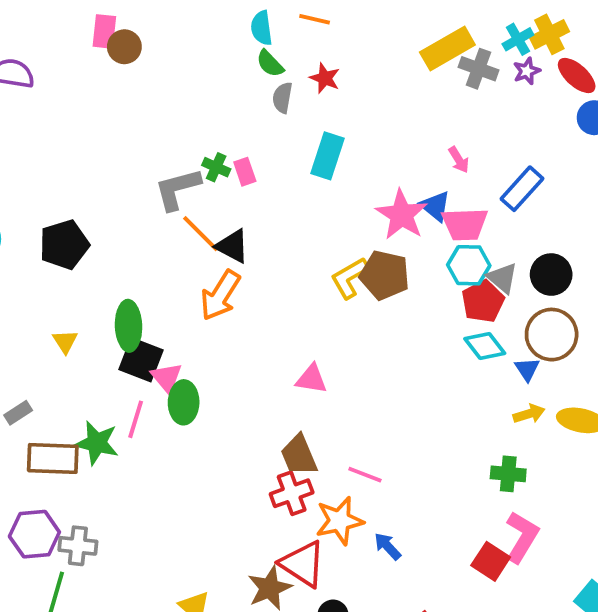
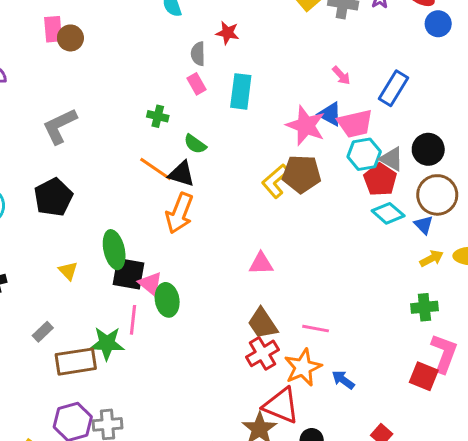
green semicircle: (270, 64) -> (195, 144), moved
pink rectangle: (245, 172) -> (197, 84), moved
gray L-shape: (177, 189) -> (60, 126), moved

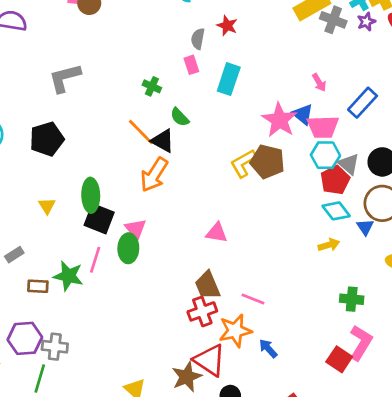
yellow arrow: (432, 259) -> (329, 245), moved
pink triangle: (150, 284) -> (136, 229), moved
brown rectangle: (76, 362) -> (38, 286), size x0.6

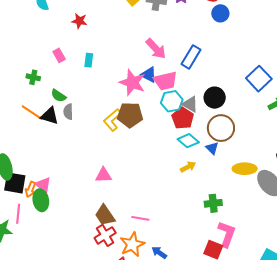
gray semicircle: (198, 39) -> (68, 112), moved
cyan rectangle: (229, 79) -> (89, 60), size x0.6
pink arrow: (319, 82) -> (156, 49), size x1.6
orange arrow: (154, 175) -> (31, 189), moved, size x0.6

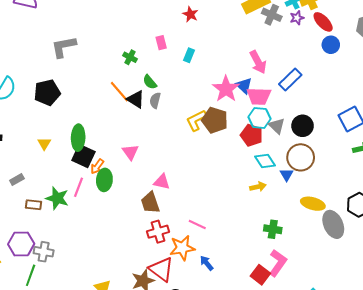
red pentagon: (183, 118) -> (252, 135), moved, turned -30
pink triangle: (103, 175) -> (162, 182), moved
pink triangle: (43, 185) -> (130, 152), moved
brown trapezoid: (105, 215) -> (150, 203), moved

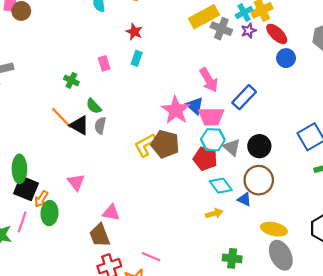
cyan rectangle: (189, 55) -> (137, 58), moved
blue triangle: (287, 175) -> (244, 199), turned -32
gray ellipse: (333, 224) -> (281, 255), moved

